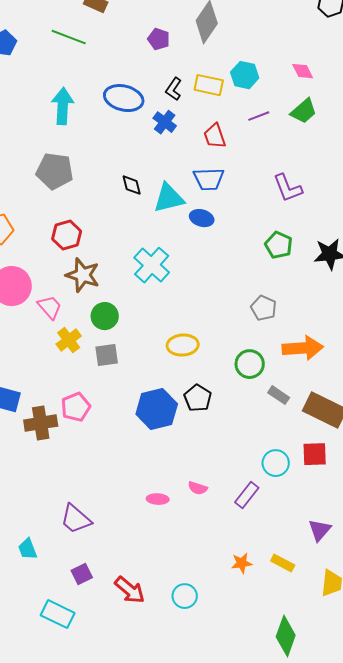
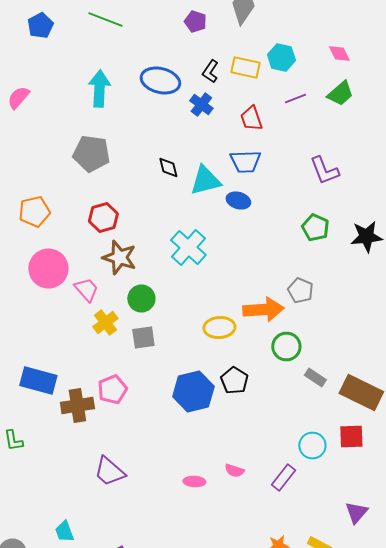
orange arrow: (303, 348) -> (263, 310), moved
purple trapezoid: (76, 519) -> (109, 472), moved

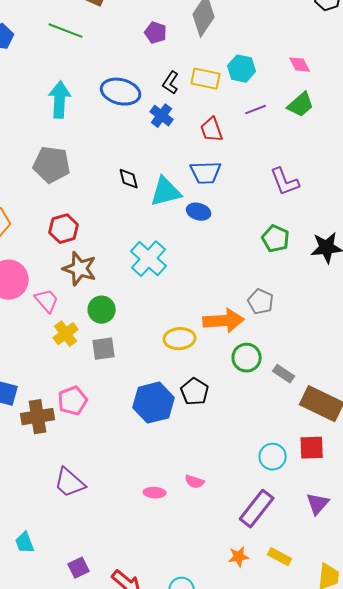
gray rectangle: (315, 378) -> (284, 374), moved
purple rectangle: (283, 478) -> (257, 509), moved, size x1.4
purple triangle: (356, 512) -> (318, 504), moved

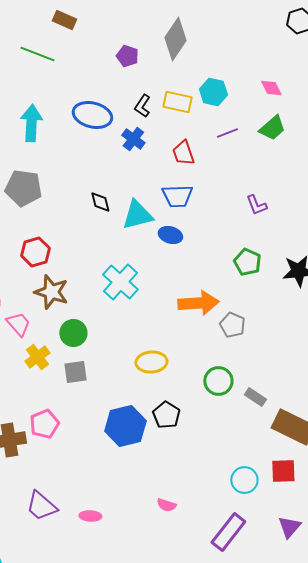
purple L-shape: (285, 182) -> (256, 205), size x0.7
orange arrow: (224, 321) -> (198, 303), moved
pink ellipse: (155, 493) -> (90, 516), moved

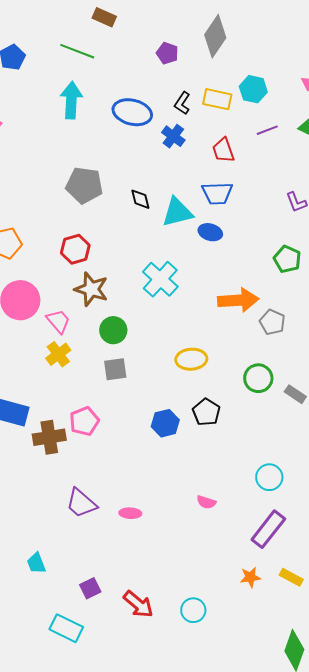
cyan arrow: (31, 123) -> (71, 100), moved
gray pentagon: (23, 188) -> (84, 185), moved
yellow cross: (37, 357) -> (58, 354), moved
blue hexagon: (125, 426) -> (165, 423), size x0.7
cyan circle: (244, 480) -> (269, 477), moved

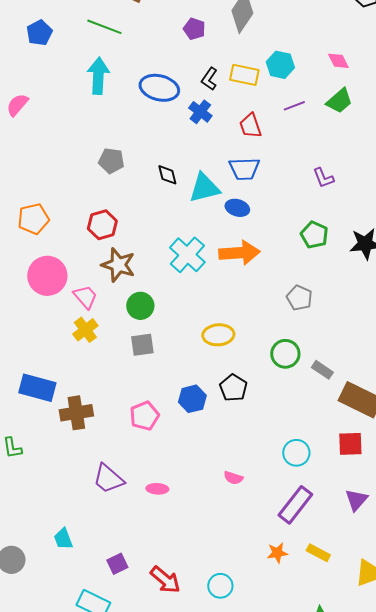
gray pentagon: (84, 185) -> (111, 161), size x0.7
orange arrow: (238, 300) -> (239, 253), moved
pink pentagon: (84, 421) -> (144, 416), moved

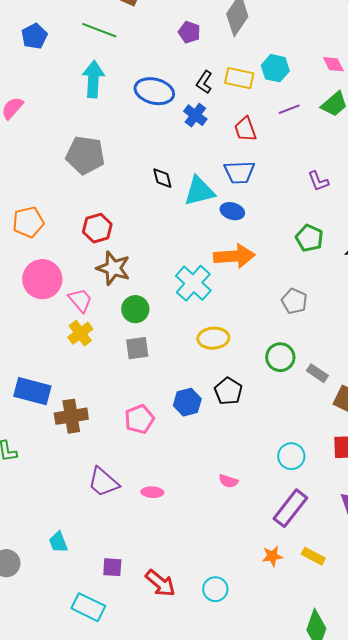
gray pentagon: (111, 161) -> (85, 155), moved, size x1.5
cyan cross: (187, 255) -> (193, 283), moved
purple square: (117, 564) -> (112, 567), turned 30

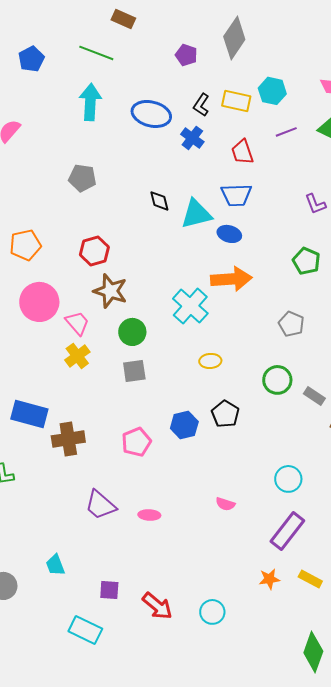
gray pentagon: (85, 155) -> (82, 178), size x0.7
yellow ellipse: (213, 338) -> (210, 361), size x0.7

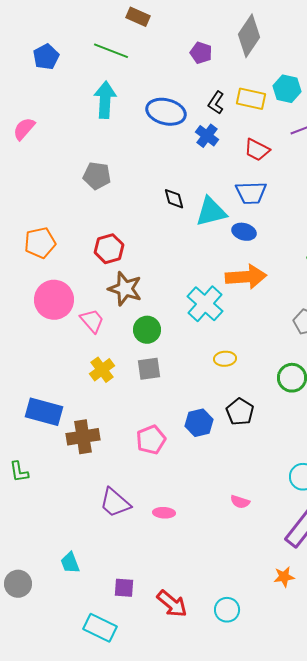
red trapezoid: (242, 152) -> (257, 150), turned -44
yellow cross: (77, 356) -> (102, 370), moved

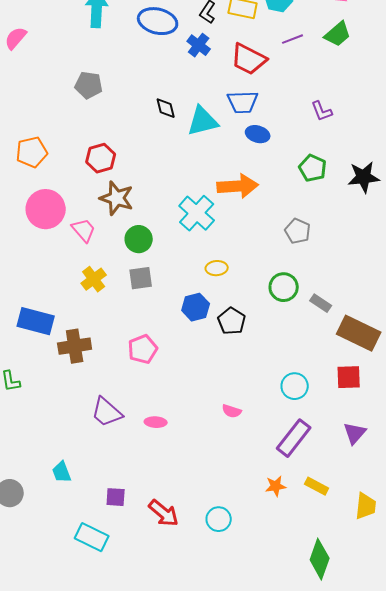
red trapezoid: (257, 150) -> (249, 59), size x1.4
blue ellipse: (244, 232) -> (258, 134), moved
blue hexagon: (199, 423) -> (196, 307), moved

